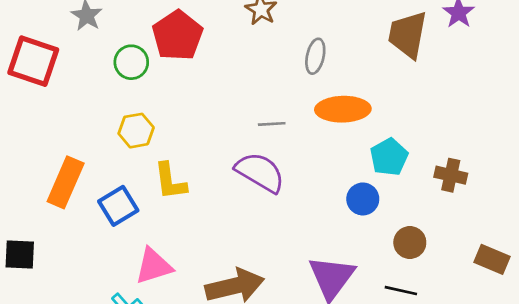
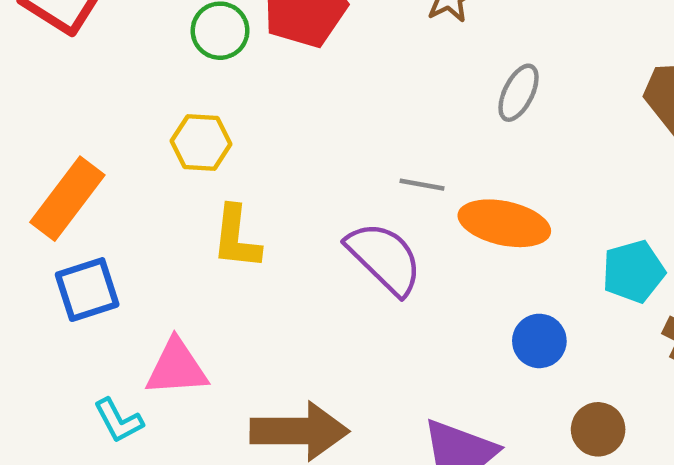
orange ellipse: (343, 109) -> (504, 223), moved
cyan pentagon: (389, 157) -> (633, 271), moved
blue square: (118, 206) -> (87, 290), moved

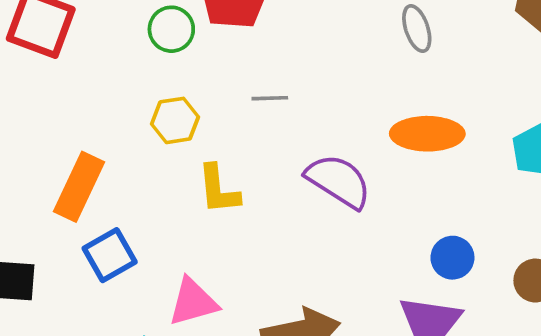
gray ellipse: (519, 93) -> (417, 29), turned -33
gray line: (422, 185) -> (270, 98), moved
blue circle: (539, 341) -> (452, 258), moved

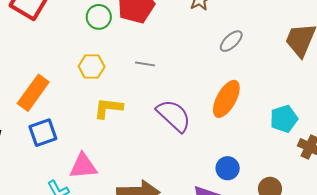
gray ellipse: (417, 29) -> (231, 41), turned 55
orange ellipse: (427, 134) -> (226, 99), turned -72
yellow L-shape: (218, 189) -> (108, 108), turned 92

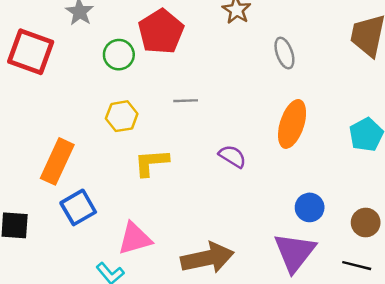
gray ellipse: (231, 41) -> (284, 53), turned -55
purple semicircle: (174, 116) -> (232, 156), size x0.6

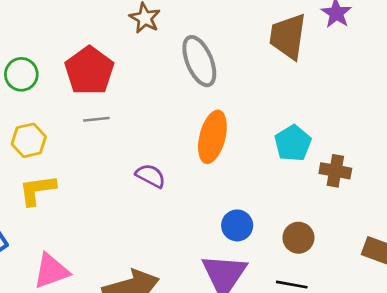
red pentagon: (161, 32) -> (89, 71), moved
gray ellipse: (284, 53) -> (199, 61), size x1.5
yellow L-shape: (151, 163) -> (37, 190), moved

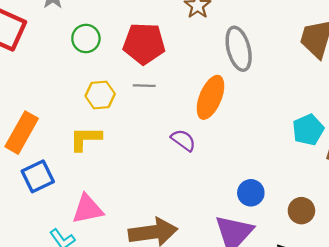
red pentagon: (89, 71) -> (144, 44), turned 30
orange ellipse: (212, 137) -> (210, 97), moved
yellow hexagon: (29, 140) -> (100, 95), moved

